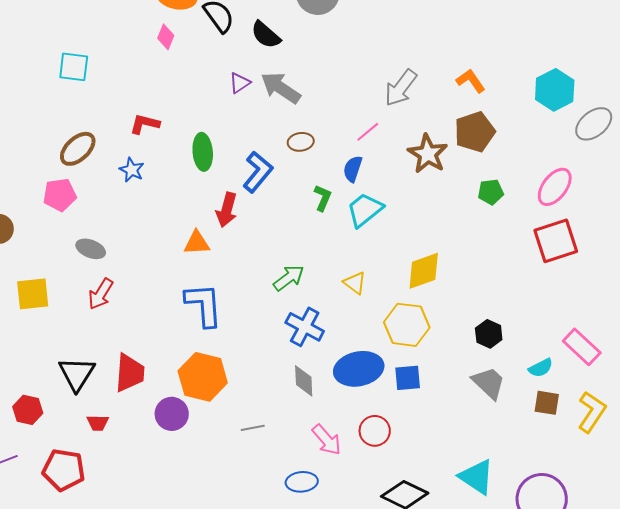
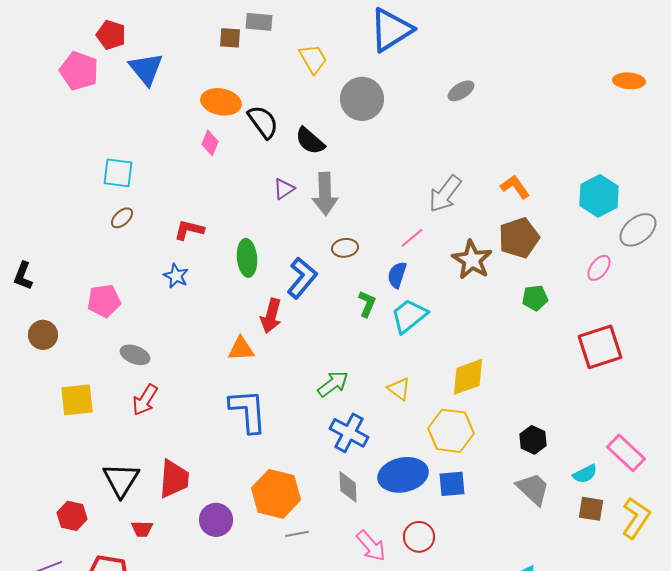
gray arrow: (281, 88) -> (325, 194), turned -126
brown ellipse: (78, 149) -> (122, 218), moved, size x0.6
pink ellipse: (555, 187) -> (599, 268), moved, size x0.7
orange hexagon: (203, 377) -> (276, 494), moved

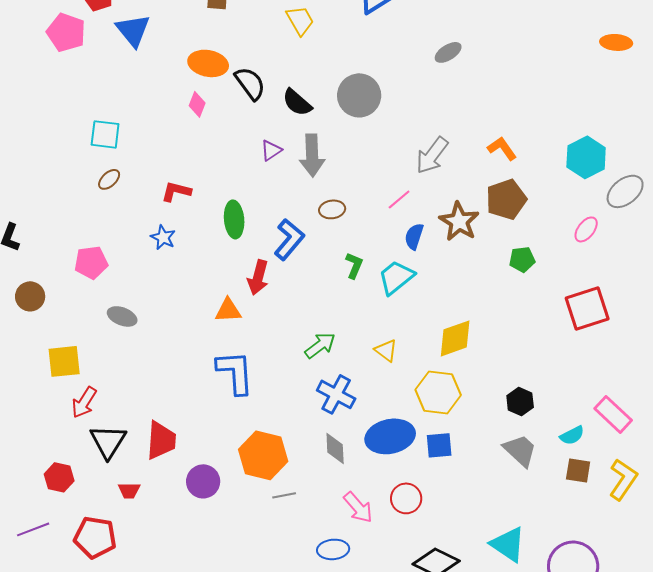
gray circle: (362, 99) -> (359, 95), moved
blue semicircle: (397, 275) -> (414, 236), moved
red arrow: (145, 400) -> (84, 402), moved

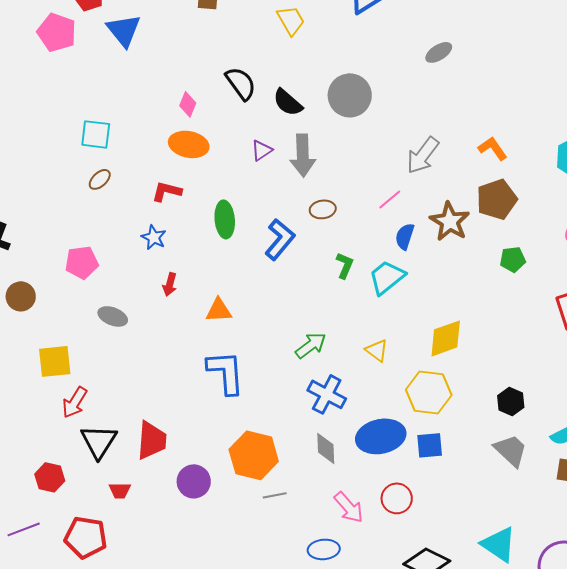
orange ellipse: (208, 63) -> (189, 144), moved
red arrow: (258, 277) -> (170, 284), moved, size x0.7

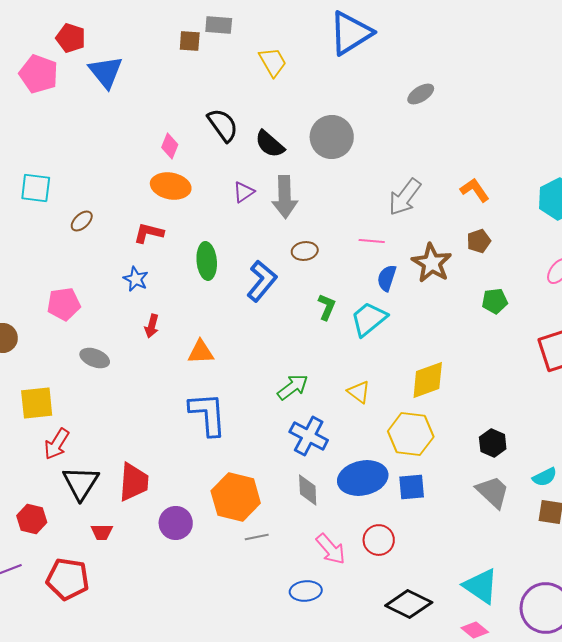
cyan square: (96, 134) -> (36, 188), moved
pink line: (390, 199) -> (372, 241), turned 45
brown pentagon: (497, 199) -> (479, 241), size x0.6

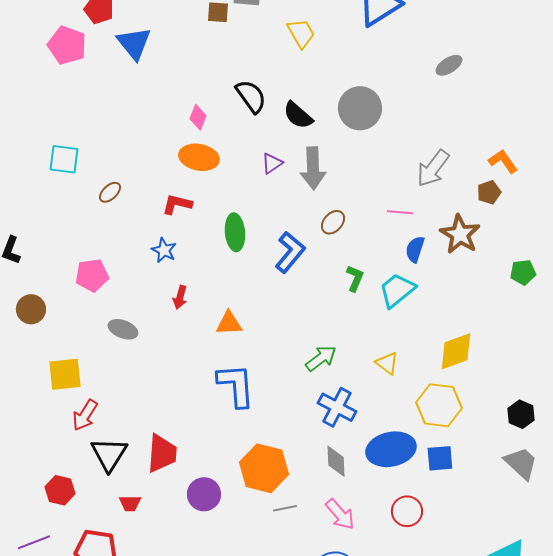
brown pentagon: (479, 241) -> (489, 192), moved
brown ellipse: (305, 251) -> (333, 222), turned -40
pink arrow: (331, 549) -> (340, 514), moved

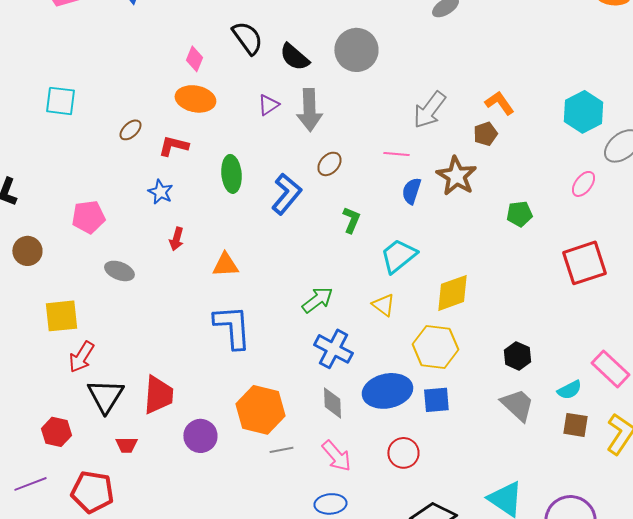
brown ellipse: (110, 192) -> (130, 130), moved
cyan trapezoid: (397, 290) -> (398, 256), moved

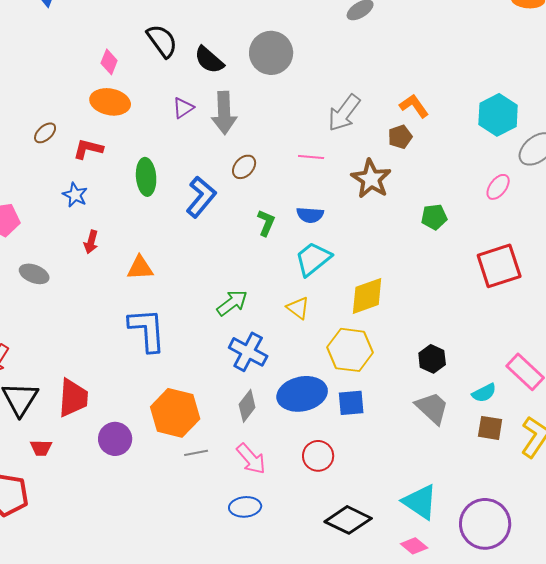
blue semicircle: (411, 191) -> (310, 215), moved, turned -104
gray diamond: (332, 403) -> (247, 406), turned 40

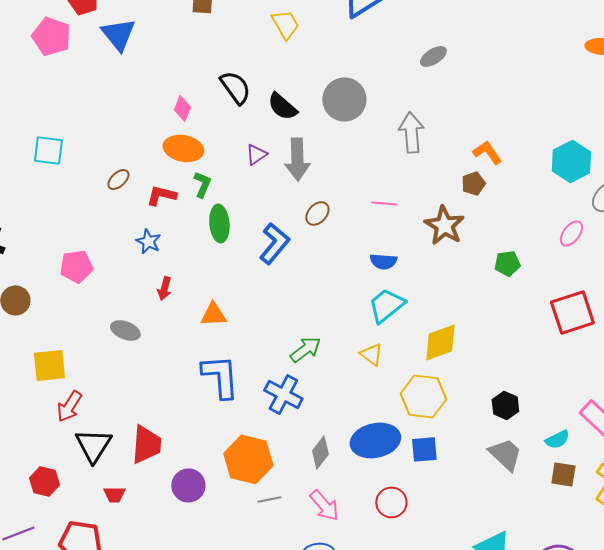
gray arrow: (344, 113) -> (411, 132), moved, turned 138
green L-shape: (266, 223) -> (202, 184), moved
gray ellipse: (34, 274) -> (125, 330), moved
blue cross: (248, 352) -> (283, 394), moved

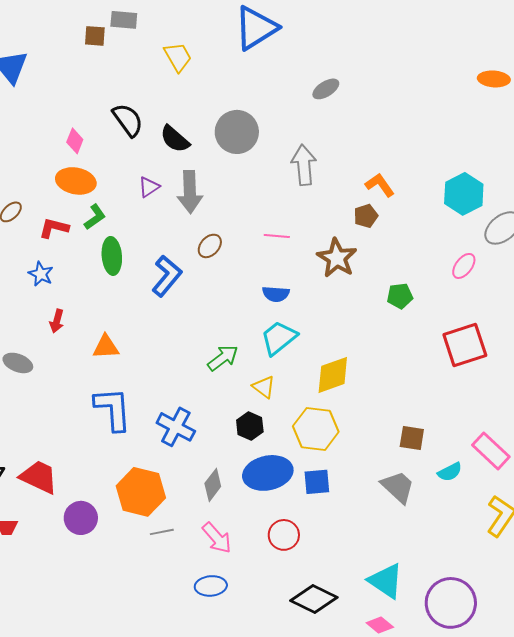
green L-shape: (202, 184) -> (95, 217), turned 32
green arrow: (305, 349) -> (223, 358), moved
black hexagon: (505, 405) -> (250, 426), moved
red trapezoid: (146, 444) -> (39, 477), turned -69
brown square: (563, 474) -> (412, 438), moved

